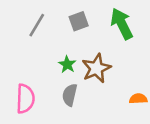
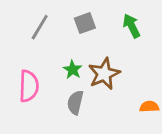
green arrow: (122, 24) -> (131, 26), size x0.7
pink semicircle: (25, 99) -> (29, 86), moved

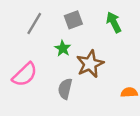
green star: (73, 70) -> (63, 48), moved
pink semicircle: (29, 86) -> (25, 75), turned 44

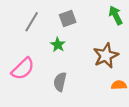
green arrow: (114, 22) -> (116, 15), moved
brown star: (90, 64) -> (106, 56), moved

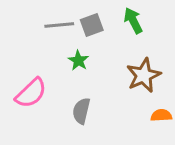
green arrow: (116, 15) -> (133, 21), moved
gray line: (32, 22) -> (59, 25), moved, turned 54

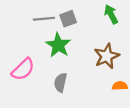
green arrow: (133, 21) -> (111, 14), moved
green star: (78, 61) -> (58, 45), size x1.6

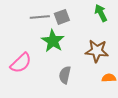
brown star: (107, 56) -> (97, 51), turned 30
gray semicircle: (60, 83) -> (65, 75), moved

